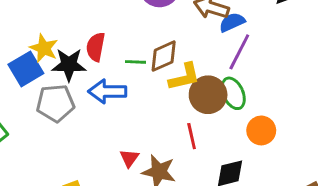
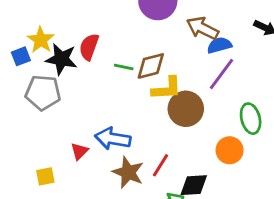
blue square: (26, 69) -> (21, 56), size x0.6
blue arrow: (107, 91) -> (113, 139), moved
green ellipse: (233, 93) -> (251, 119), moved
red line: (192, 136) -> (160, 165), moved, turned 35
red triangle: (129, 158) -> (79, 151), moved

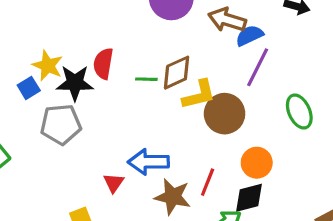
orange circle: (230, 150) -> (257, 163), moved

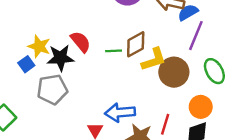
red semicircle: (103, 64) -> (81, 42), turned 135
green ellipse: (299, 112) -> (214, 71), moved

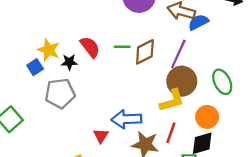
purple line: (196, 36) -> (178, 54), moved
green line: (114, 51) -> (122, 47), moved
black star: (60, 58) -> (69, 62), size x0.6
yellow L-shape: (154, 59) -> (172, 101), moved

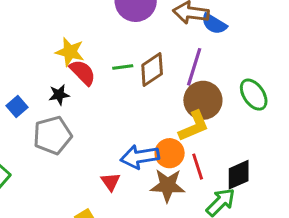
blue semicircle: (198, 22) -> (214, 24), turned -114
yellow star: (49, 50) -> (70, 52), moved
orange circle: (207, 117) -> (170, 153), moved
red line: (171, 133) -> (198, 167), turned -30

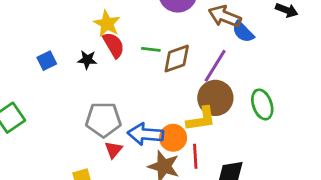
gray pentagon: (52, 135) -> (103, 120), moved

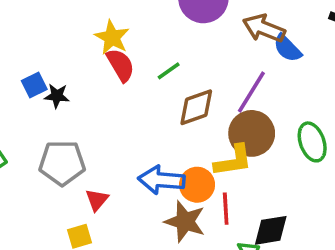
green line: (151, 49) -> (169, 71), turned -42
brown diamond: (177, 59) -> (196, 107), moved
black star: (87, 60) -> (57, 96), moved
gray pentagon: (103, 120) -> (62, 163), moved
red triangle: (114, 150) -> (97, 200), moved

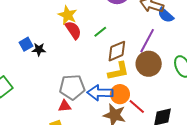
yellow L-shape: (233, 161) -> (118, 71), moved
gray pentagon: (62, 163) -> (72, 87), moved
red triangle: (97, 200) -> (65, 106), turned 48
red line: (226, 209) -> (137, 107), turned -42

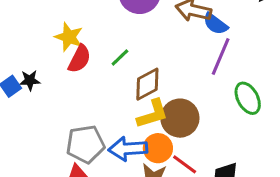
red semicircle: (73, 30) -> (79, 59), turned 66
purple line: (147, 41) -> (221, 56), moved
black star: (39, 49) -> (30, 80), moved
brown circle: (149, 64) -> (180, 118), moved

